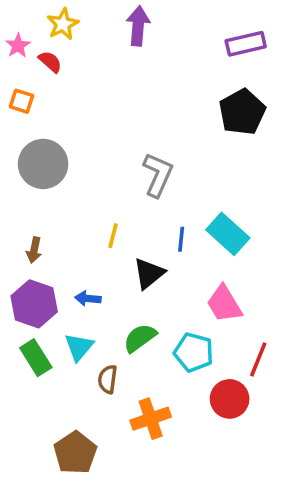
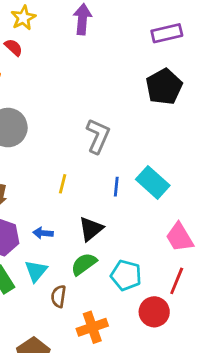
black triangle: (149, 273) -> (91, 229), moved
pink trapezoid: (224, 304) -> (180, 237), moved

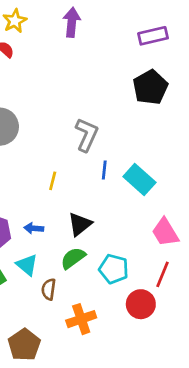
blue line: (116, 187) -> (104, 170), moved
cyan triangle: (36, 271) -> (27, 265), turned -30

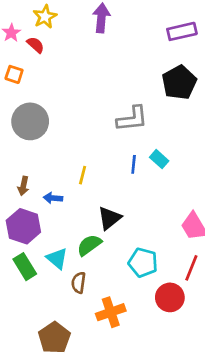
gray L-shape: (87, 135) -> (132, 119), moved, turned 60
cyan rectangle: (139, 179) -> (159, 159), moved, size x0.6
blue arrow: (34, 228) -> (53, 198), moved
green semicircle: (73, 258) -> (89, 245), moved

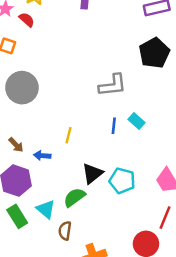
brown arrow: (23, 186) -> (16, 145), turned -56
cyan pentagon: (143, 262) -> (122, 181), moved

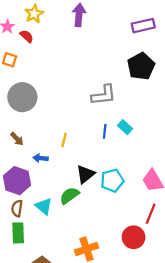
brown arrow: (16, 145) -> (17, 139), moved
cyan pentagon: (122, 181) -> (112, 181), turned -30
green rectangle: (17, 216) -> (18, 233), moved, turned 30
brown semicircle: (65, 231) -> (17, 208), moved

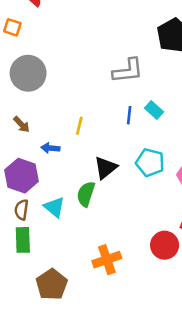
cyan pentagon: (112, 181) -> (150, 162), moved, turned 30
green semicircle: (69, 196) -> (86, 194), turned -36

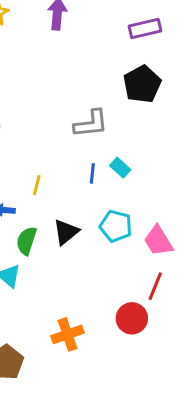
green semicircle: (86, 194) -> (26, 241), moved

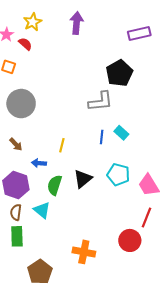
black pentagon: (142, 84) -> (119, 73), moved
orange cross: (67, 334) -> (84, 252), turned 30

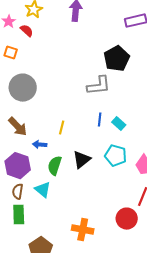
cyan rectangle: (121, 133) -> (119, 124), moved
brown arrow: (16, 144) -> (18, 127), size x1.5

